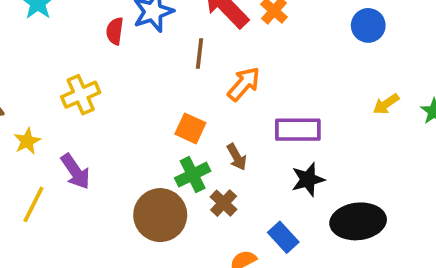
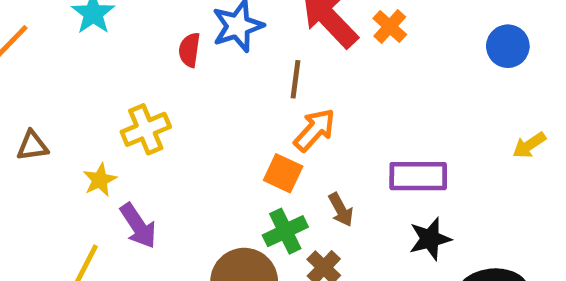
orange arrow: (244, 84) -> (315, 130), moved
yellow star: (27, 141) -> (100, 180), moved

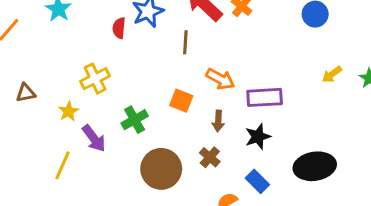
orange arrow: (315, 130) -> (220, 79), moved, turned 80
brown arrow: (341, 210) -> (218, 121), turned 36
green cross: (285, 231) -> (135, 120), moved
black star: (430, 239) -> (258, 137), moved

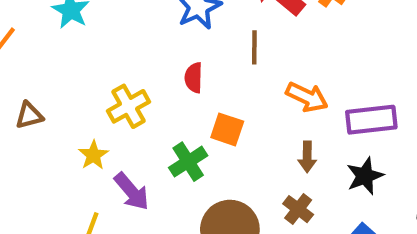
red semicircle: (119, 28) -> (194, 78), moved
brown triangle: (26, 93) -> (29, 115), moved
orange square: (181, 101) -> (227, 129), moved

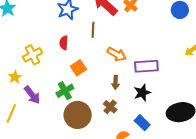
orange square: (227, 129) -> (78, 68), turned 35
green cross: (188, 162) -> (65, 91), moved

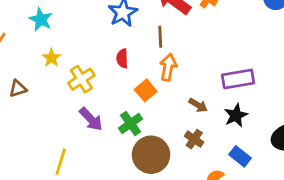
orange arrow: (117, 54) -> (168, 67), moved, turned -102
yellow star: (15, 77) -> (51, 58), moved
brown arrow: (115, 82) -> (198, 105), turned -56
purple arrow: (32, 95) -> (91, 119), moved

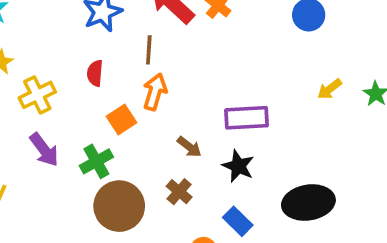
black star: (236, 115) -> (238, 166), turned -30

